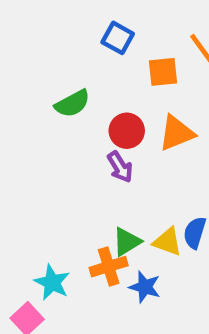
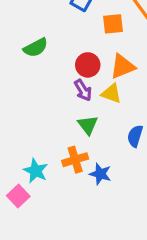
green semicircle: (72, 104) -> (36, 48), moved
green triangle: (127, 242) -> (88, 125), moved, turned -35
yellow triangle: (167, 242) -> (111, 93), moved

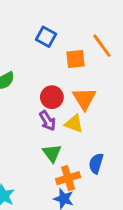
orange triangle: (122, 67) -> (84, 99), turned -40
orange cross: (75, 160) -> (68, 178), moved

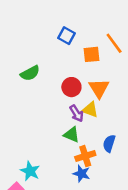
purple arrow: (47, 121) -> (76, 113), moved
green triangle: (52, 153) -> (71, 135), turned -30

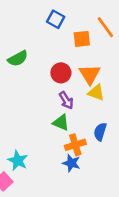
yellow triangle: (90, 110) -> (96, 92), moved

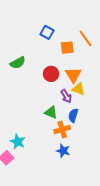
purple arrow: (66, 100) -> (66, 96), moved
blue semicircle: (100, 132) -> (73, 115), moved
blue star: (71, 163) -> (63, 151), moved

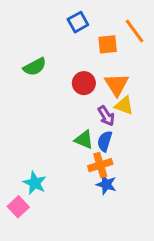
blue square: (47, 32) -> (78, 22), turned 32
blue semicircle: (73, 115) -> (105, 141), moved
blue star: (63, 151) -> (106, 184), moved

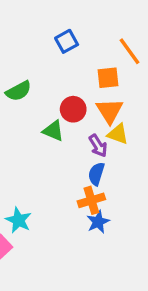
orange square: (108, 44) -> (108, 78), moved
green triangle: (84, 140) -> (53, 131), moved
blue star: (106, 184) -> (98, 222), turned 30

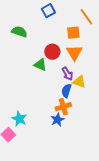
green semicircle: (19, 91) -> (19, 32), moved, turned -133
yellow triangle: (118, 134) -> (79, 82), moved
blue star: (98, 222) -> (57, 120), moved

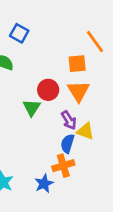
blue square: (48, 11) -> (19, 33), moved, turned -32
green triangle: (40, 65) -> (32, 108), turned 40
blue star: (57, 120) -> (44, 184), moved

